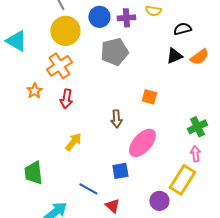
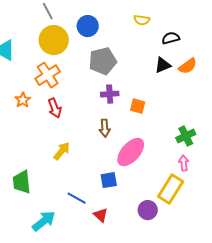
purple cross: (126, 18) -> (110, 94), moved
red arrow: (66, 99) -> (55, 108), turned -30

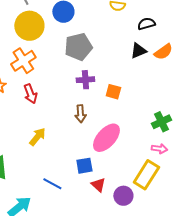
pink arrow: (184, 163) -> (159, 149), turned 105
red triangle: (101, 215) -> (98, 185), moved

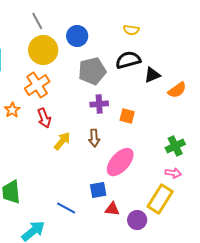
black semicircle: (146, 24) -> (128, 60), moved, size x1.4
orange semicircle: (163, 52) -> (177, 90), moved
yellow arrow: (37, 137) -> (62, 141), moved
red triangle: (98, 185) -> (112, 209), turned -35

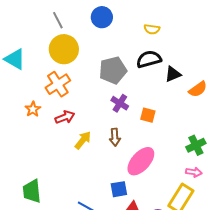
blue circle: (77, 36) -> (102, 17), moved
purple cross: (99, 104) -> (120, 103), turned 36
red arrow: (44, 118) -> (65, 117), turned -90

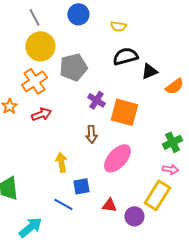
yellow semicircle: (152, 29) -> (118, 26), moved
gray pentagon: (113, 70) -> (73, 67), moved
orange square: (148, 115) -> (124, 112), size x1.8
yellow arrow: (83, 140) -> (61, 162), moved, turned -48
blue square: (119, 189) -> (81, 186), moved

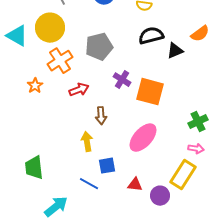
yellow circle: (40, 46) -> (50, 28), moved
orange semicircle: (174, 86) -> (200, 34), moved
red arrow: (41, 114) -> (79, 90), moved
brown arrow: (91, 134) -> (101, 116), moved

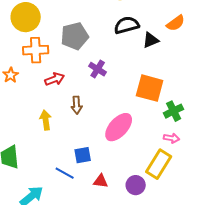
orange cross: (60, 61) -> (36, 50), turned 30
orange square: (150, 92) -> (150, 88), moved
yellow arrow: (87, 142) -> (46, 120), moved
red triangle: (135, 185) -> (101, 181), moved

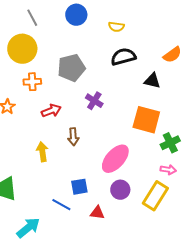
black triangle: (151, 40) -> (152, 81), moved, turned 36
orange cross: (36, 50) -> (32, 82), size x0.7
purple circle: (136, 185) -> (120, 190), moved

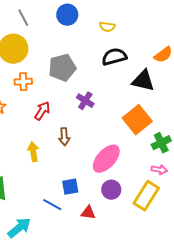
black triangle: (152, 81) -> (143, 81), size x1.4
red arrow: (51, 111) -> (42, 111), turned -36
orange square: (146, 120) -> (137, 120), turned 36

